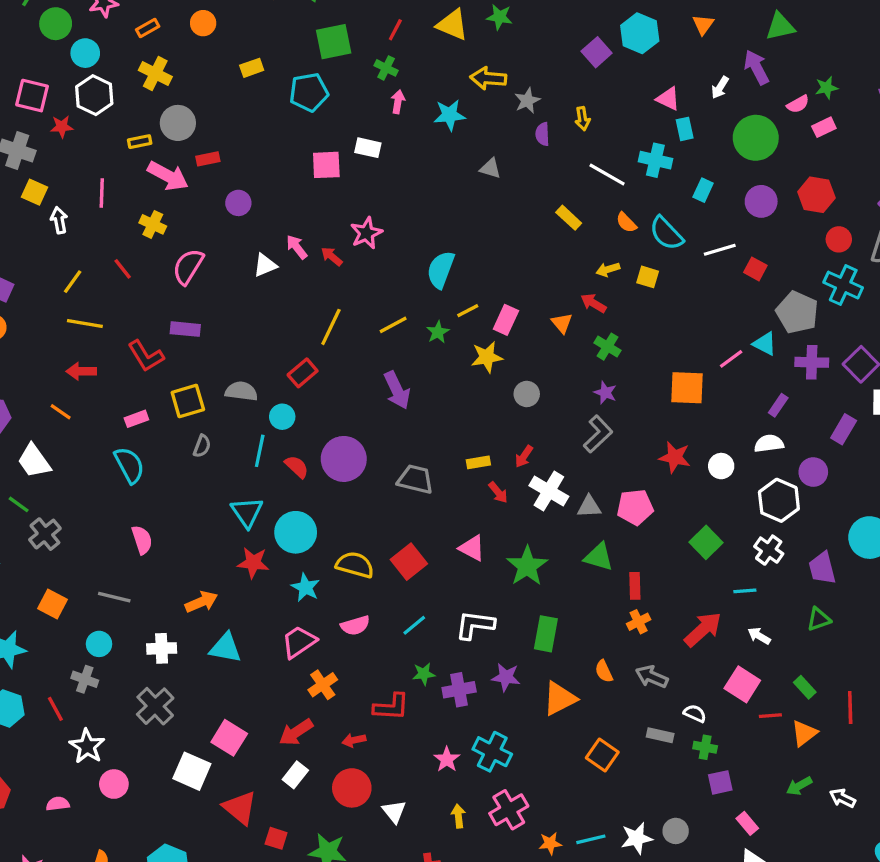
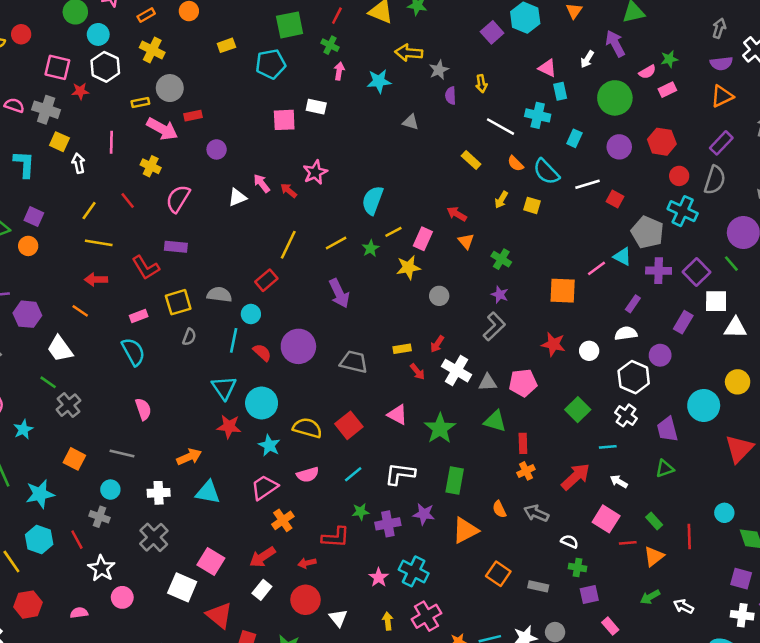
yellow arrow: (608, 270) -> (501, 200), turned -42
red arrow: (593, 303) -> (457, 214), moved
gray rectangle: (660, 735) -> (538, 586), moved

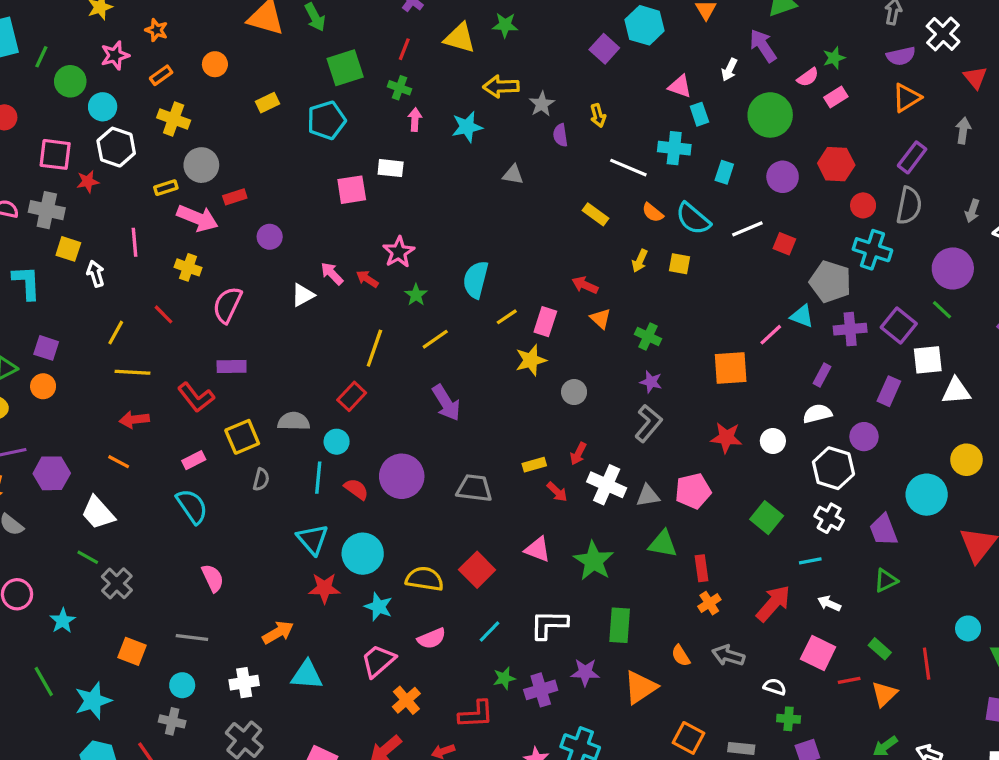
green star: (371, 248) -> (416, 295), moved

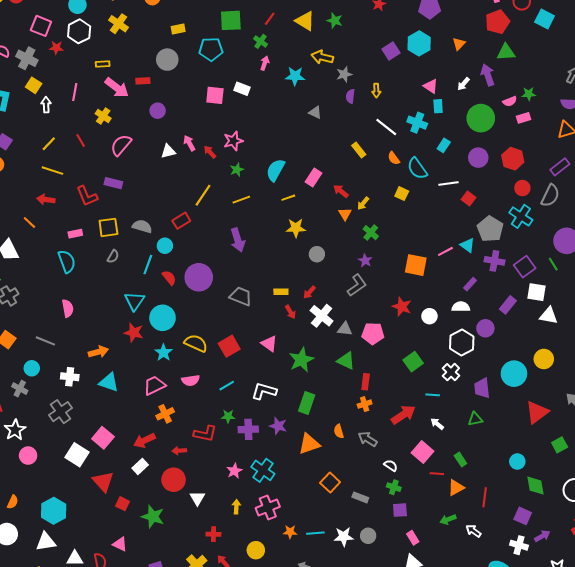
gray circle: (201, 165) -> (167, 60), moved
yellow arrow: (640, 261) -> (363, 203), moved
pink rectangle: (545, 322) -> (314, 178), moved
red line: (927, 664) -> (485, 497), moved

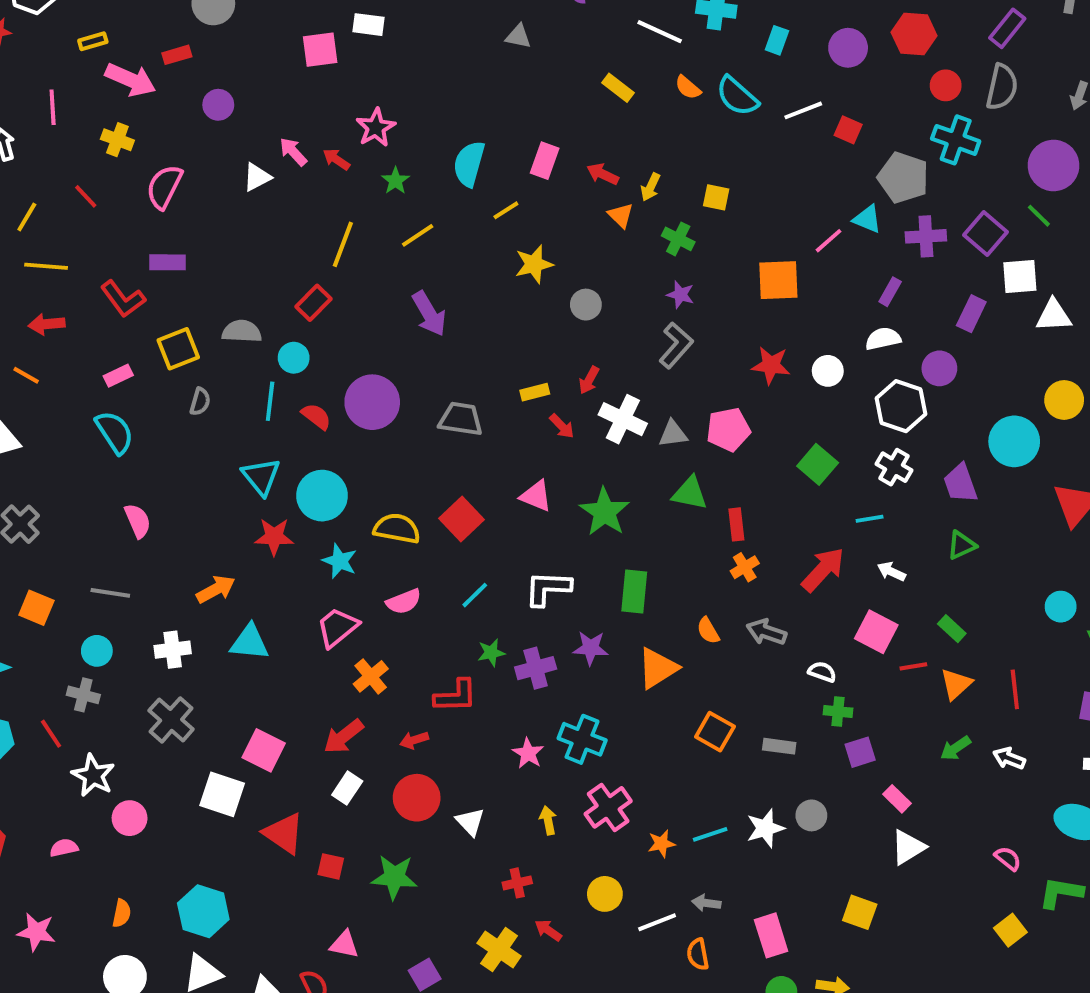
yellow square: (402, 194) -> (716, 197), moved

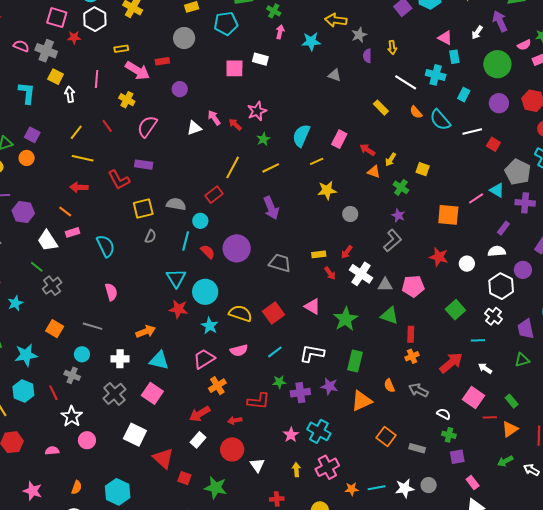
orange triangle: (621, 215) -> (374, 172), turned -32
pink rectangle: (118, 376) -> (72, 232), moved
pink square: (264, 750) -> (152, 393), moved

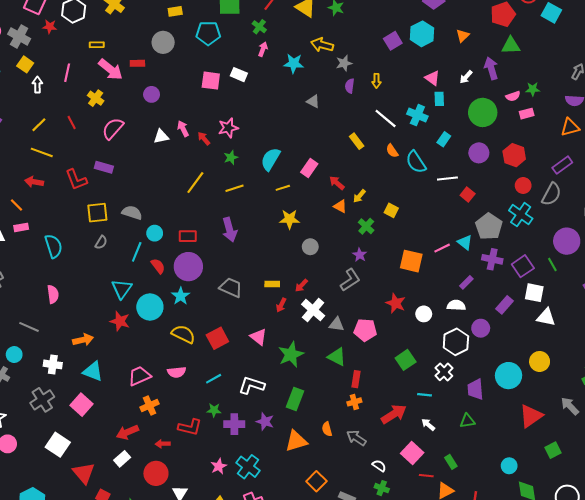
red rectangle: (214, 195) -> (188, 236), moved, turned 30
red arrow: (330, 273) -> (281, 305), turned 56
cyan star: (210, 326) -> (181, 296), moved

